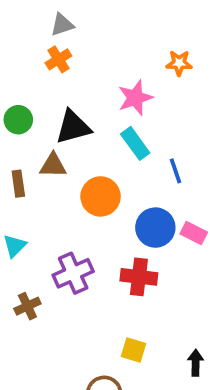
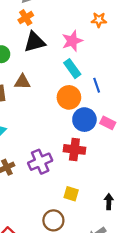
black triangle: (73, 127) -> (35, 42), moved
orange circle: (101, 196) -> (69, 97), moved
purple cross: (73, 273) -> (40, 162), moved

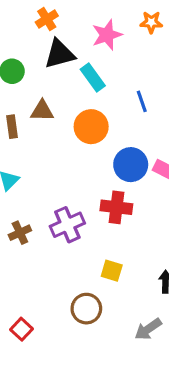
pink star: (72, 41) -> (107, 35), moved
cyan rectangle: (72, 69) -> (93, 78), moved
blue line: (97, 85) -> (142, 101), moved
orange circle: (69, 97) -> (91, 127), moved

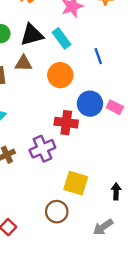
black triangle: (59, 54) -> (32, 35), moved
red cross: (116, 207) -> (66, 123), moved
yellow square: (112, 271) -> (76, 183), size x1.5

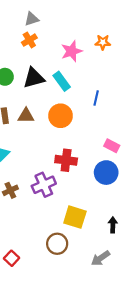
blue line: (98, 56) -> (96, 98), turned 32
brown triangle: (23, 63) -> (26, 116), moved
blue circle: (90, 104) -> (106, 173), moved

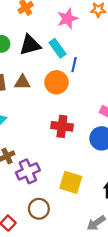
blue line: (96, 98) -> (74, 65), moved
purple cross: (44, 185) -> (28, 171), moved
brown circle: (57, 244) -> (39, 209), moved

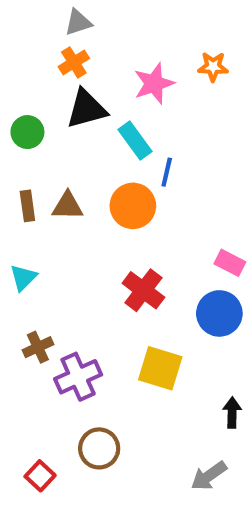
black triangle: (30, 45) -> (86, 109), moved
red cross: (62, 126) -> (143, 290), turned 30
yellow square: (71, 182) -> (160, 368), moved

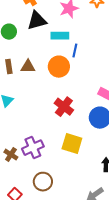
cyan rectangle: (135, 140) -> (60, 36), turned -54
brown cross: (38, 347) -> (11, 155), moved, turned -32

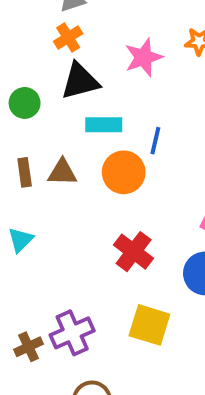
cyan rectangle: (60, 36) -> (104, 125), moved
brown cross: (11, 155) -> (29, 347), turned 32

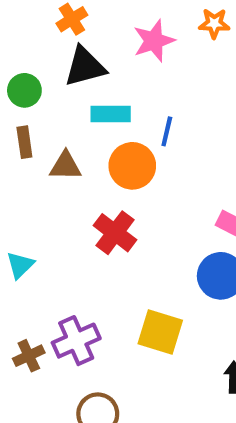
brown rectangle: (25, 172) -> (24, 142), moved
cyan triangle: (21, 240) -> (20, 265), moved
red cross: (134, 252) -> (115, 233), moved

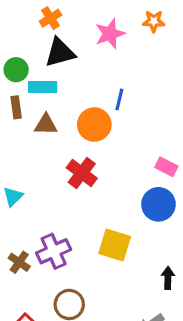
cyan rectangle: (111, 114) -> (43, 87), moved
brown cross: (29, 356) -> (19, 262), turned -30

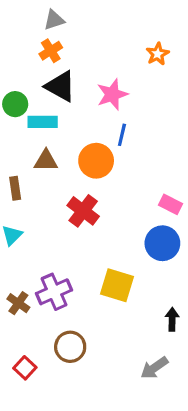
orange star: (154, 21) -> (158, 54), turned -30
pink star: (110, 34) -> (112, 94), moved
black triangle: (60, 53) -> (60, 86), turned 44
brown rectangle: (16, 107) -> (15, 188), moved

